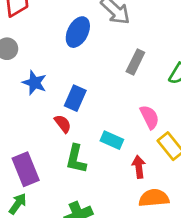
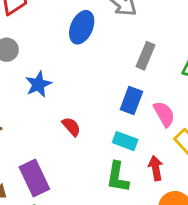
blue star: (34, 83) -> (38, 84), turned 30
blue rectangle: (75, 98) -> (131, 101), moved
green L-shape: (76, 159) -> (118, 177), moved

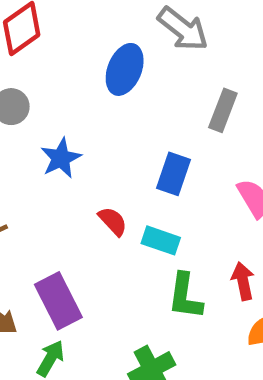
blue rectangle: (131, 101) -> (173, 174), moved
cyan rectangle: (125, 141) -> (161, 240), moved

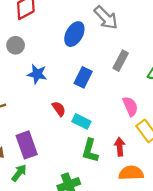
blue star: (61, 158) -> (37, 74), turned 30
blue rectangle: (173, 174) -> (83, 77), moved

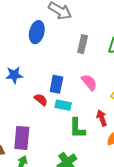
blue rectangle: (83, 77) -> (56, 84), moved
pink semicircle: (130, 106) -> (89, 82), moved
purple rectangle: (27, 145) -> (22, 138), turned 40

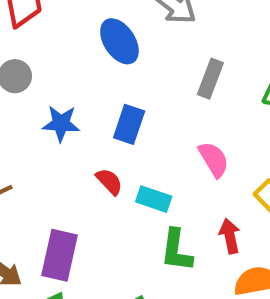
blue ellipse: (37, 32) -> (119, 41), turned -55
blue rectangle: (56, 84) -> (129, 124), moved

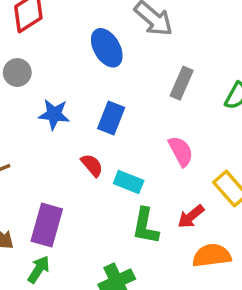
red arrow: (230, 236) -> (191, 216), turned -120

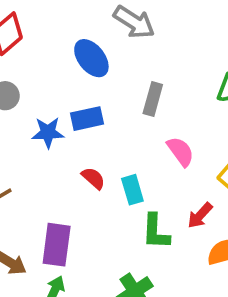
gray rectangle: (182, 83) -> (153, 99), moved
blue rectangle: (111, 118) -> (87, 119), moved, turned 64
cyan rectangle: (129, 182) -> (132, 190), turned 60

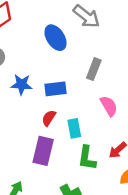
blue rectangle: (87, 119) -> (56, 89), moved
red semicircle: (93, 178) -> (49, 118), turned -105
purple rectangle: (57, 245) -> (43, 151), moved

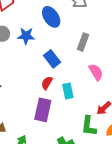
blue star: (21, 84) -> (26, 36), moved
blue rectangle: (56, 89) -> (52, 59), turned 60
green L-shape: (87, 158) -> (89, 126), moved

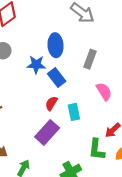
blue ellipse: (51, 17) -> (56, 45), moved, turned 30
blue star: (26, 36) -> (36, 65), moved
purple rectangle: (43, 110) -> (47, 132), turned 30

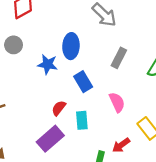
gray rectangle: (90, 59) -> (119, 58), moved
blue rectangle: (57, 78) -> (83, 82), moved

